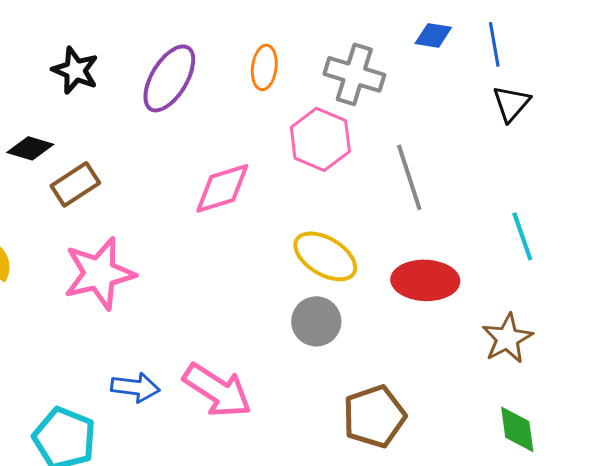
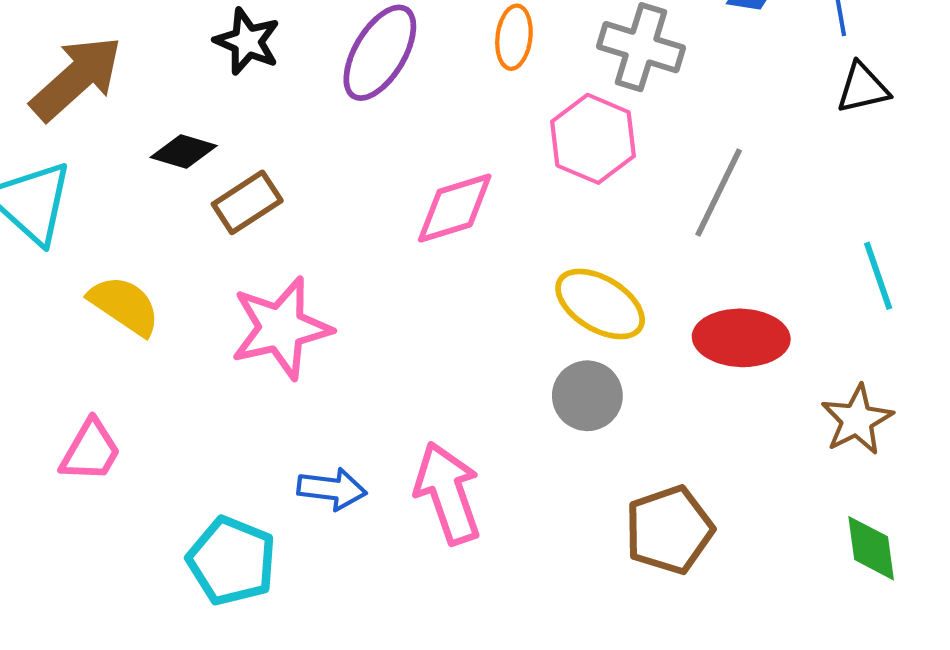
black triangle: (511, 103) -> (863, 88), turned 36
gray line: (409, 177) -> (719, 192), turned 44
pink arrow: (217, 390) -> (448, 493), turned -142

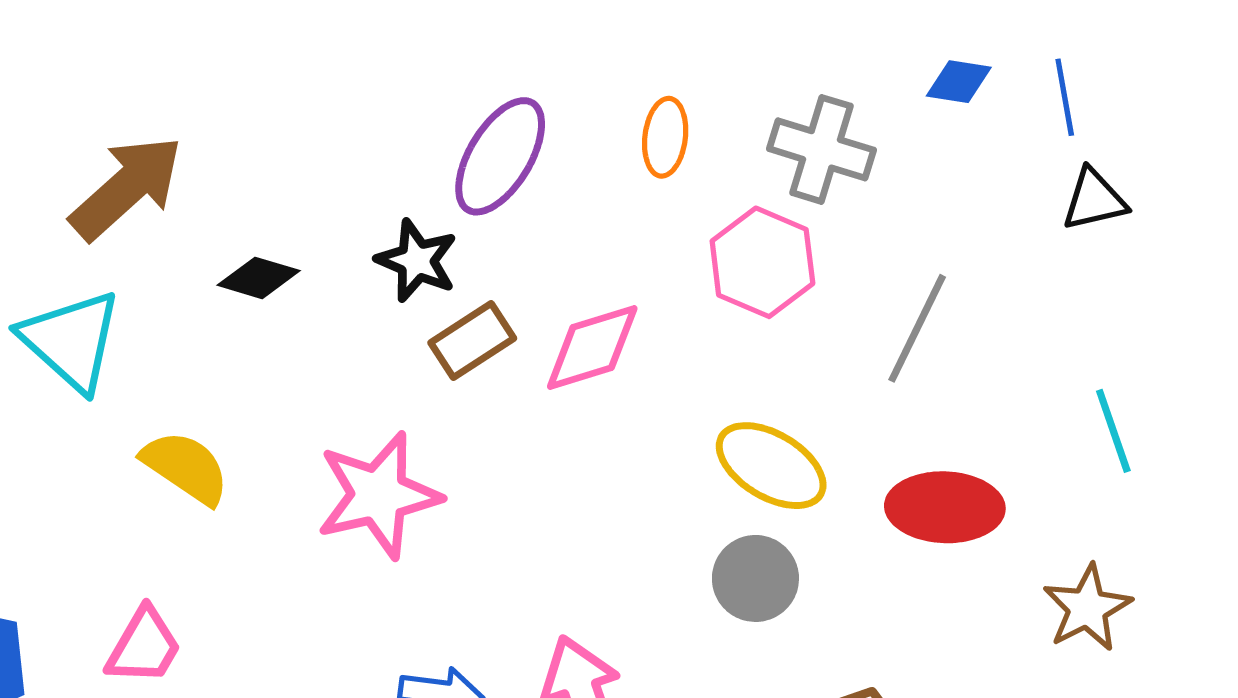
black star: (247, 41) -> (417, 261), moved
brown rectangle: (247, 202) -> (472, 340), moved

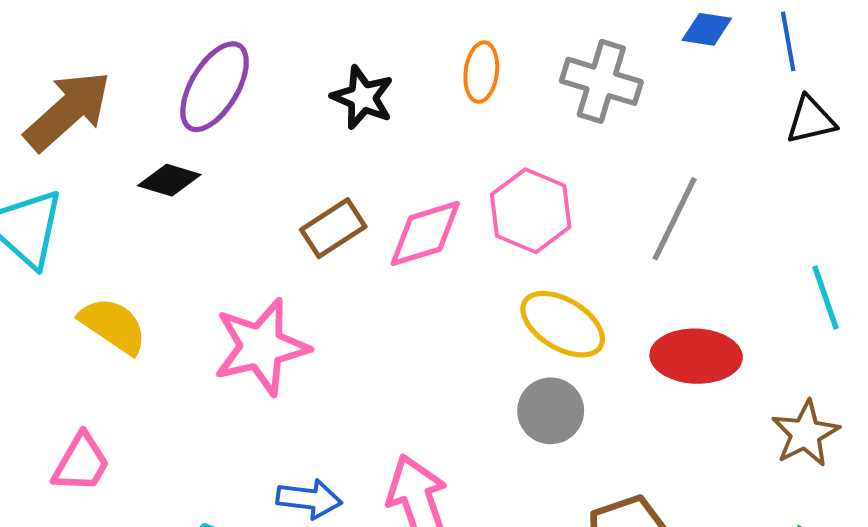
purple ellipse: (500, 156) -> (215, 87), moved
black star: (417, 261) -> (363, 97), moved
pink hexagon: (762, 262) -> (531, 211), moved

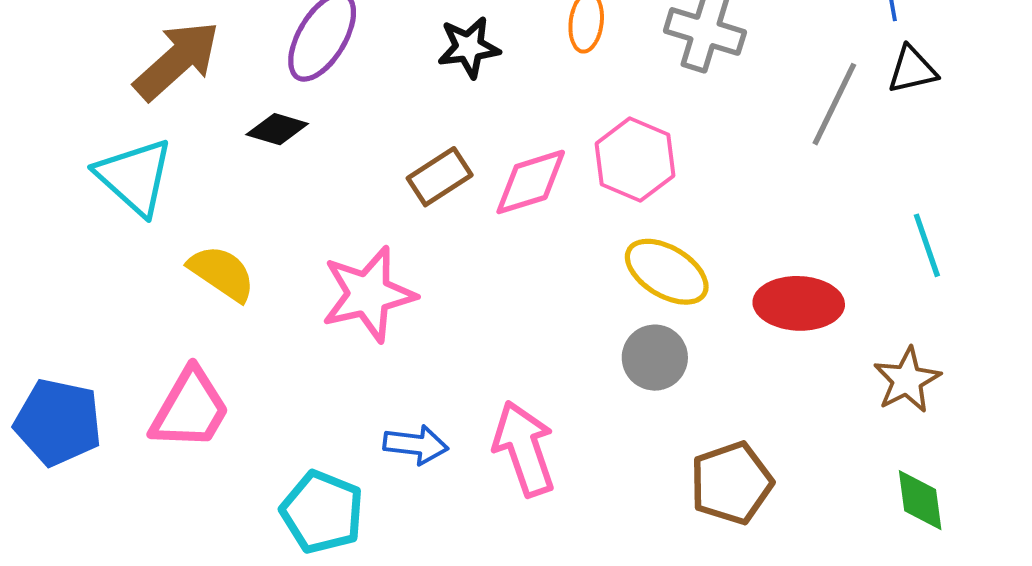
black star: (363, 97) -> (469, 47), turned -30
gray line: (675, 219) -> (834, 104), moved
pink trapezoid: (81, 463) -> (190, 409), size x1.4

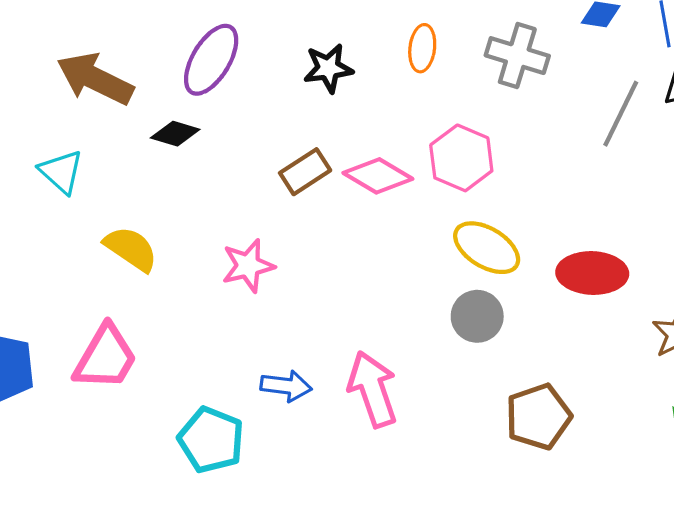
brown arrow: (177, 60) -> (95, 79), turned -112
cyan triangle: (135, 177) -> (61, 172), size x0.7
pink diamond: (531, 182) -> (378, 176), turned 48
pink star: (368, 294) -> (248, 266), size x0.7

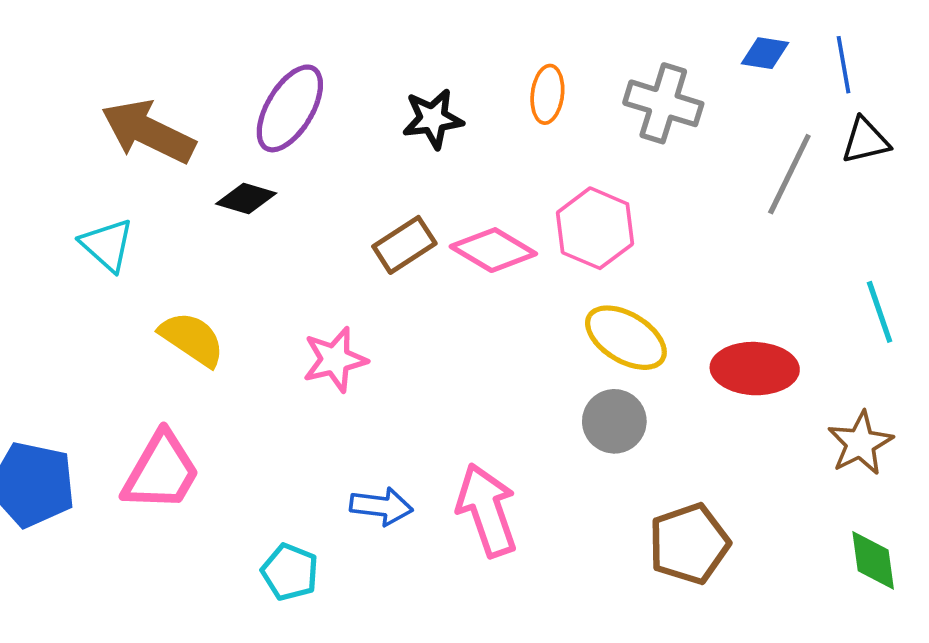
cyan pentagon: (211, 440) -> (290, 572), size x0.7

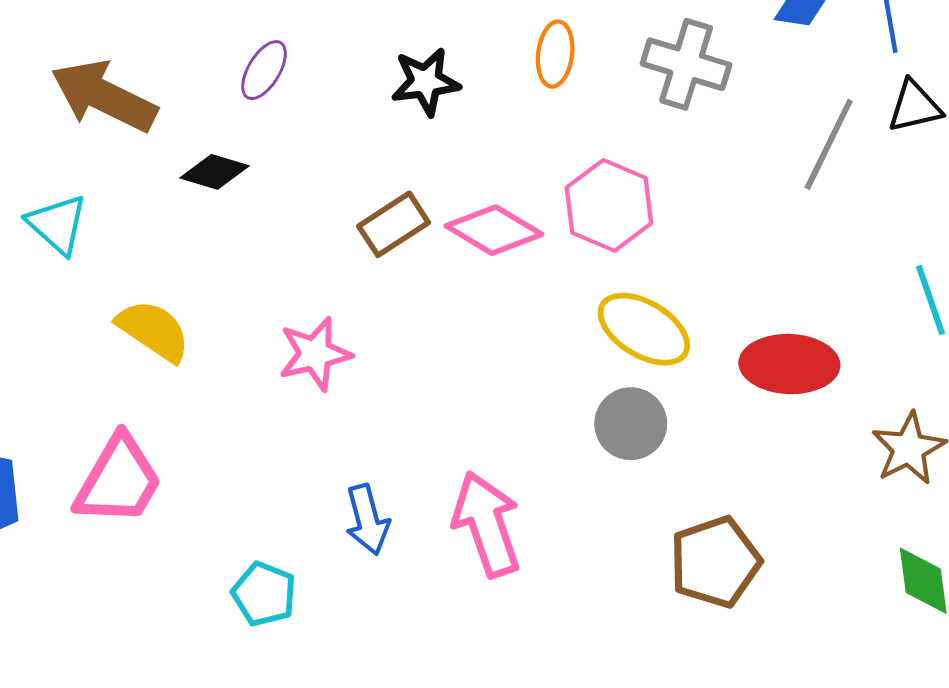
purple ellipse: (290, 108) -> (264, 70), size x0.6
blue arrow: (381, 506) -> (367, 520), turned 68

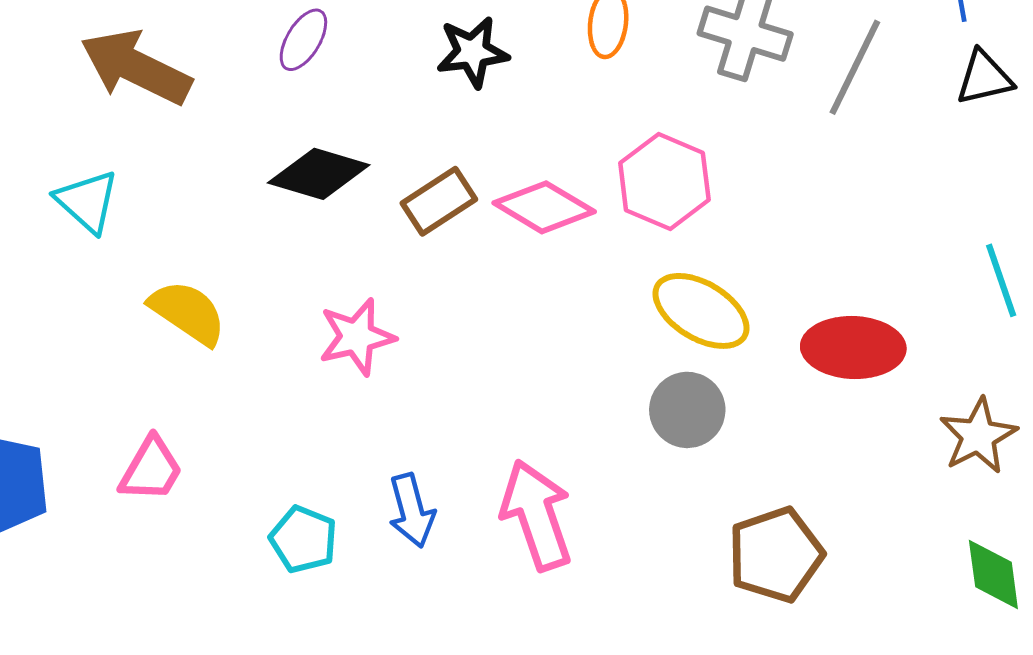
gray line: (829, 144) -> (855, 67), moved
black diamond: (215, 172) -> (319, 174), moved, size x1.4
pink trapezoid: (118, 480) -> (151, 469), size x0.7
cyan pentagon: (264, 594) -> (303, 539), moved

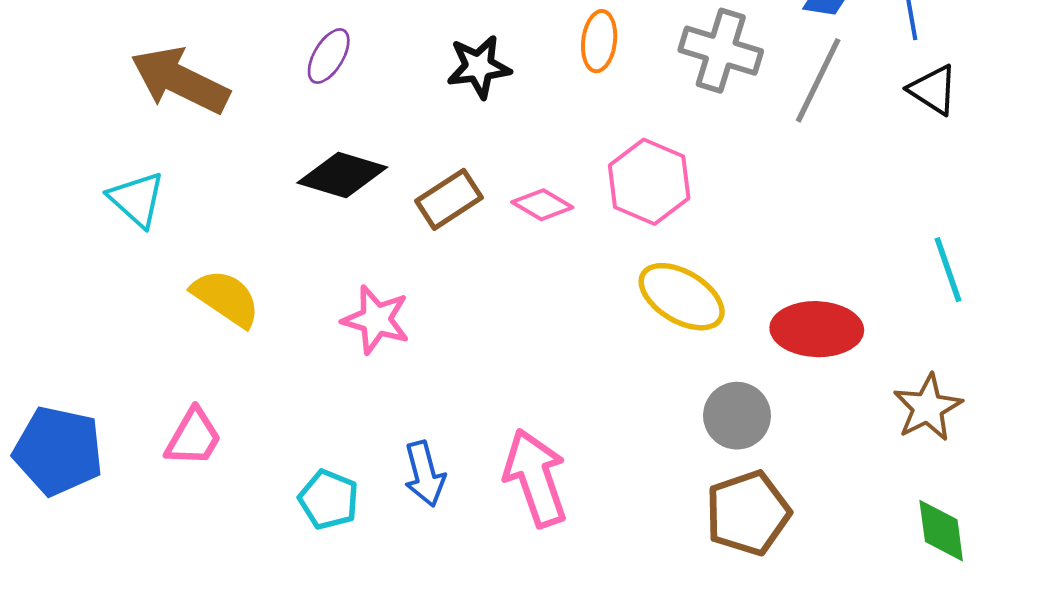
black triangle: (984, 78) -> (933, 90), turned 46
pink diamond: (544, 207) -> (542, 205), size x0.7
pink star: (357, 337) -> (376, 320), turned 30
gray circle: (687, 410) -> (737, 416), moved

